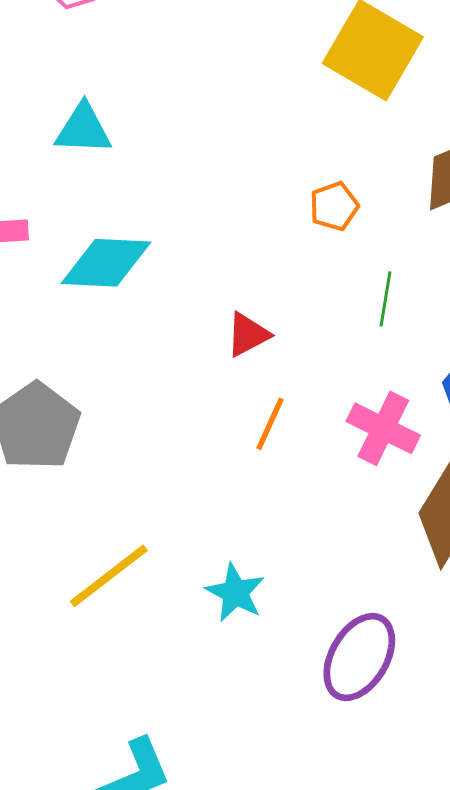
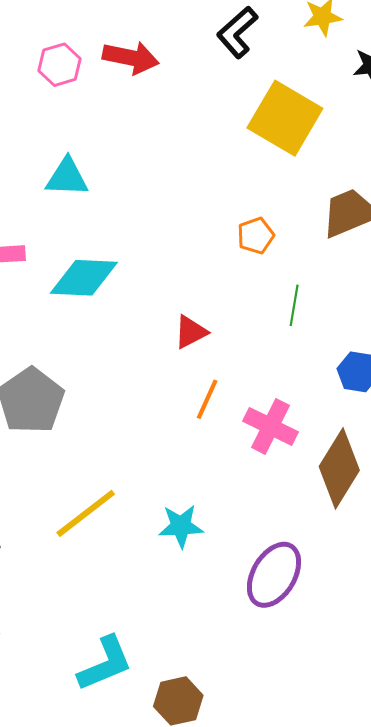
pink cross: (383, 428) -> (271, 426), moved
cyan star: (235, 593) -> (181, 526), turned -30

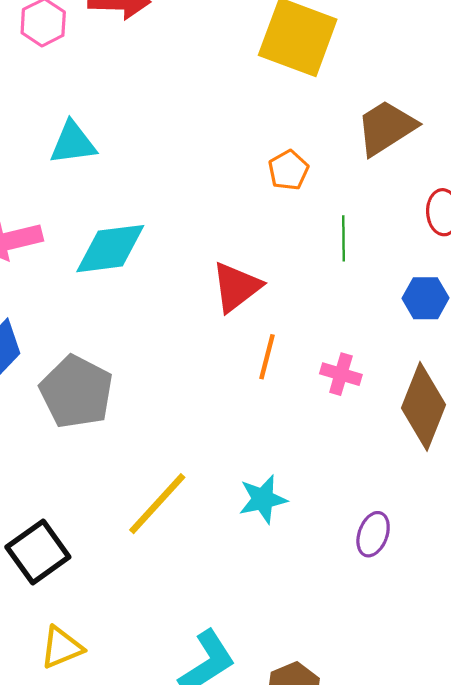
red triangle: (191, 332) -> (236, 287), size x1.4
pink cross: (271, 426) -> (341, 374), size x0.7
purple ellipse: (274, 575) -> (373, 534), size x0.6

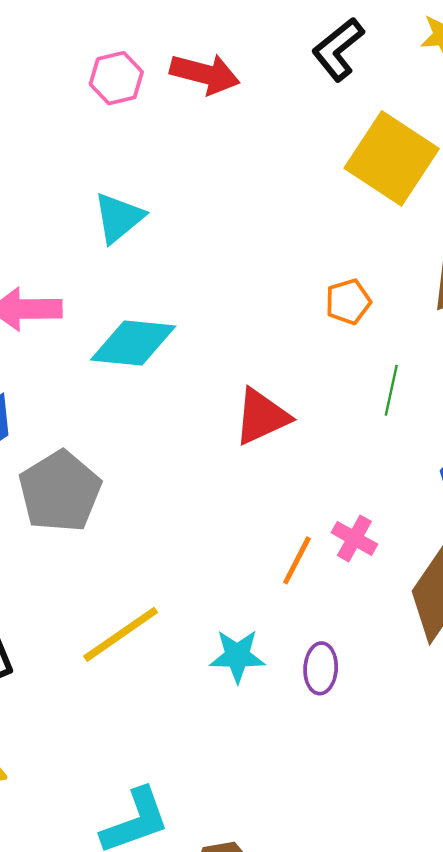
cyan triangle: (73, 143) -> (119, 218), turned -45
orange line: (267, 357) -> (297, 560), moved
purple ellipse: (373, 534) -> (321, 668), moved, turned -30

